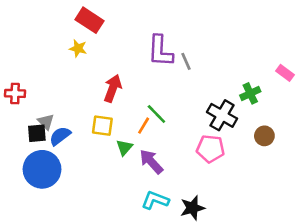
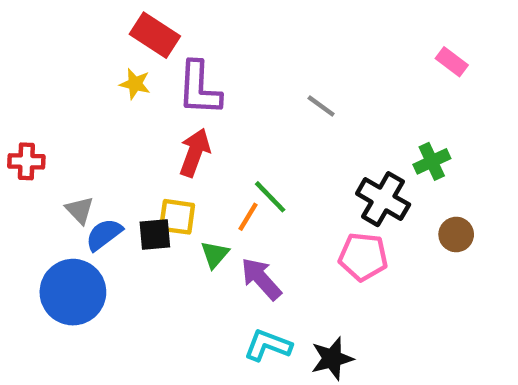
purple L-shape: (160, 51) -> (199, 88), moved
gray line: (186, 61) -> (321, 106), turned -30
pink rectangle: (285, 73) -> (452, 62), moved
black square: (37, 133) -> (155, 235), moved

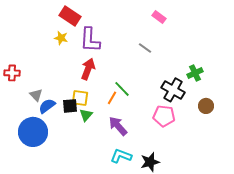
pink rectangle: (452, 62) -> (159, 17), moved
green triangle: (215, 254) -> (86, 115), moved

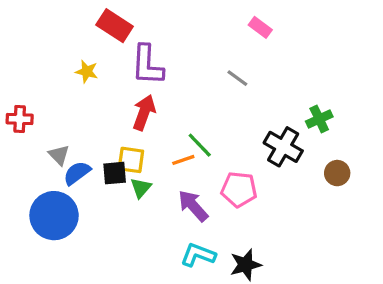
yellow star: (61, 38) -> (87, 72), moved
orange line: (112, 98) -> (183, 160), turned 40
pink pentagon: (164, 116) -> (239, 189), moved

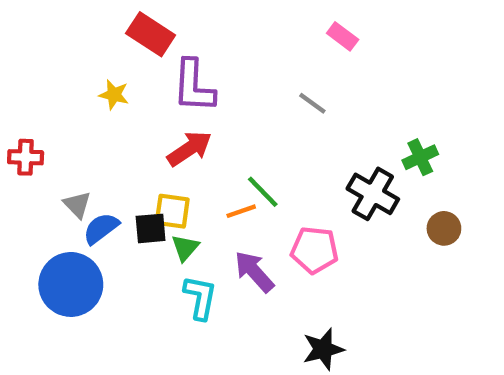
red arrow: (144, 112) -> (189, 149), turned 36
cyan L-shape: (198, 255) -> (200, 297), moved, turned 80

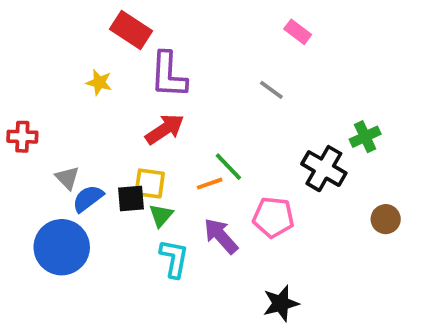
brown circle: (444, 228) -> (386, 219), moved

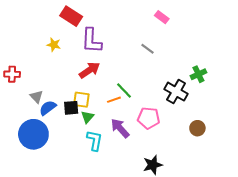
brown circle: (386, 219) -> (197, 128), moved

